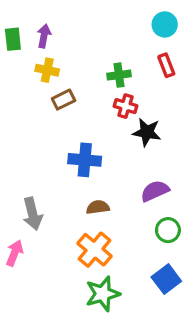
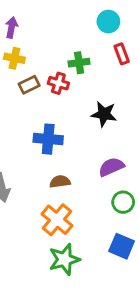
cyan circle: (165, 24) -> (108, 22), moved
red cross: (126, 106) -> (58, 83), moved
blue square: (166, 279) -> (122, 246), turned -30

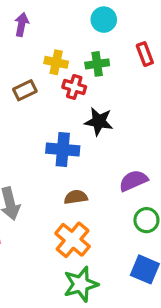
cyan circle: (108, 22) -> (104, 20), moved
yellow cross: (14, 58) -> (56, 62), moved
brown rectangle: (29, 85) -> (25, 90), moved
black star: (104, 114) -> (99, 121), moved

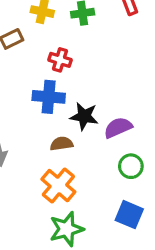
red cross: (74, 87) -> (60, 60), moved
black star: (99, 121) -> (84, 116), moved

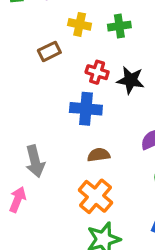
black star: (84, 116) -> (130, 80), moved

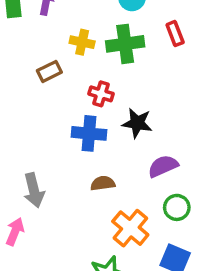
green cross: (119, 26) -> (125, 44), size x1.5
black star: (130, 80) -> (137, 123), moved
orange cross: (95, 196) -> (130, 228), moved

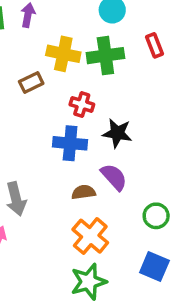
yellow cross: (82, 42) -> (63, 54), size x1.4
purple semicircle: (163, 166) -> (114, 177), moved, turned 72
orange cross: (130, 228) -> (90, 236), moved

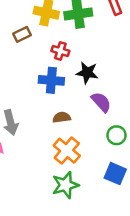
purple semicircle: (114, 177) -> (101, 102), moved

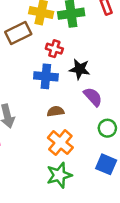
brown rectangle: (22, 34) -> (18, 33), size x1.5

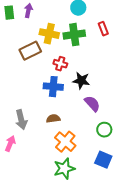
brown semicircle: (56, 111) -> (53, 119), moved

